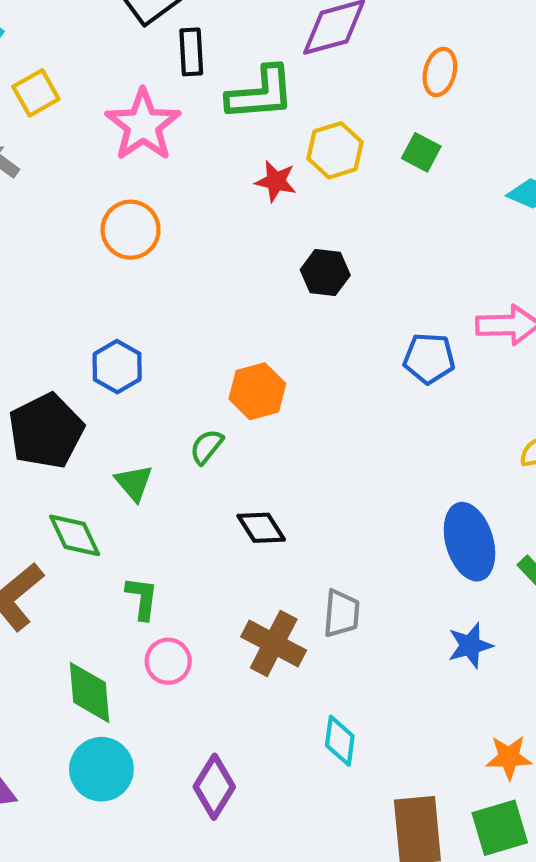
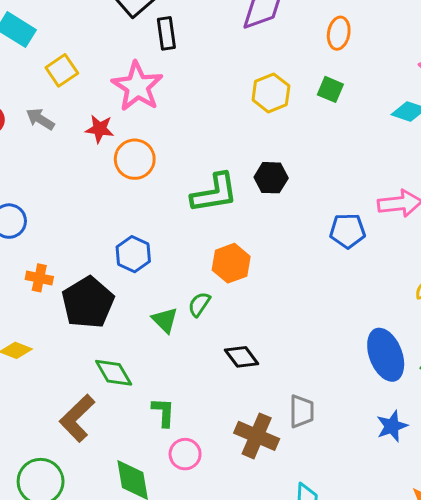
green L-shape: (261, 93) -> (214, 193), moved
red star: (276, 181) -> (100, 129), moved
green triangle: (134, 483) -> (165, 320), moved

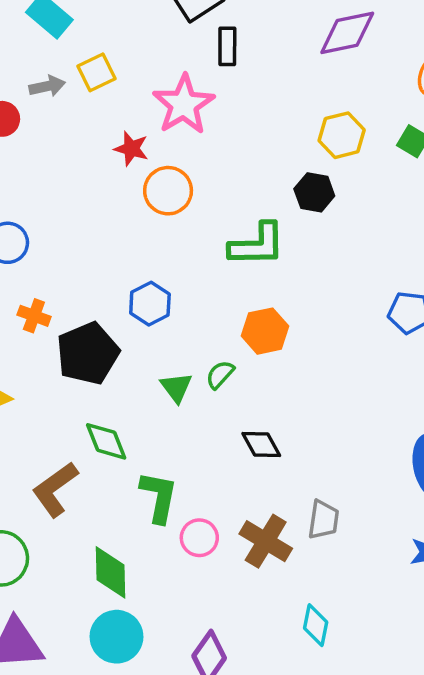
gray arrow: (40, 119) -> (47, 86), moved, turned 128
black hexagon: (271, 178) -> (314, 192), moved
green L-shape: (163, 412) -> (159, 497), size x1.4
pink circle: (185, 454) -> (199, 538), moved

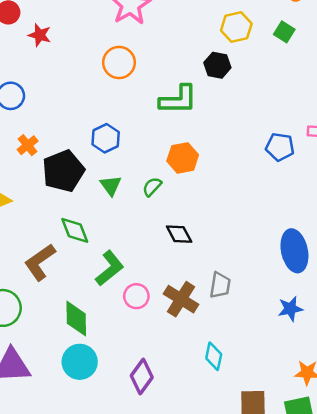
red star: (131, 149) -> (40, 35), moved
orange cross: (34, 316) -> (28, 145), turned 30
green triangle: (176, 387) -> (111, 185), moved
green L-shape: (159, 497) -> (110, 268), turned 39

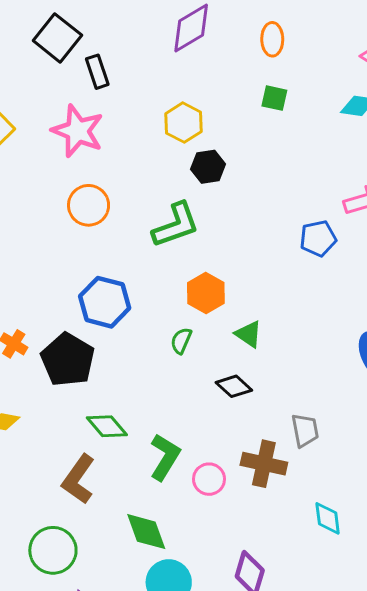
yellow hexagon: (236, 27) -> (184, 123), moved
blue hexagon: (106, 138) -> (105, 302), size x1.4
green triangle: (111, 185) -> (248, 334), moved

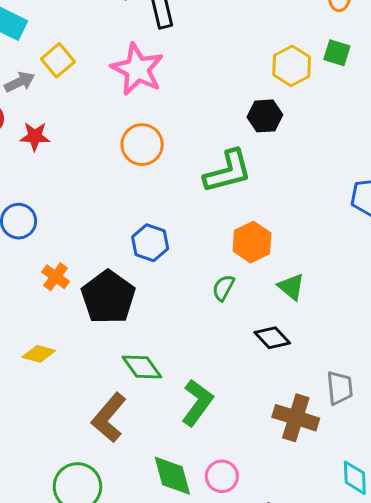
yellow hexagon: (184, 123) -> (292, 66), moved
blue hexagon: (105, 302) -> (150, 243), size x0.7
pink circle: (209, 479) -> (222, 476), moved

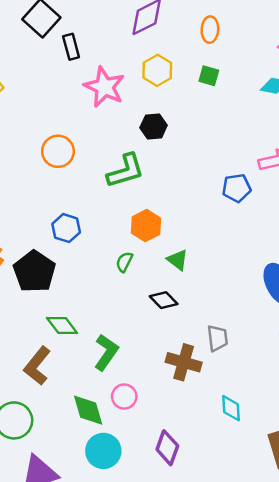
yellow hexagon: (292, 66) -> (157, 70), moved
pink star: (137, 69) -> (104, 87), moved
pink circle: (222, 476) -> (124, 397), moved

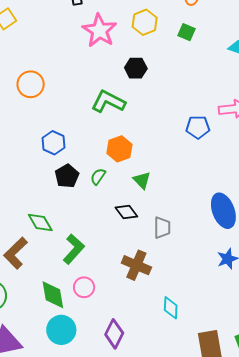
orange circle: (58, 151) -> (31, 84), moved
green L-shape: (126, 171) -> (108, 102), turned -144
black pentagon: (34, 271) -> (67, 176), moved, size x0.7
gray trapezoid: (217, 338) -> (162, 228), moved

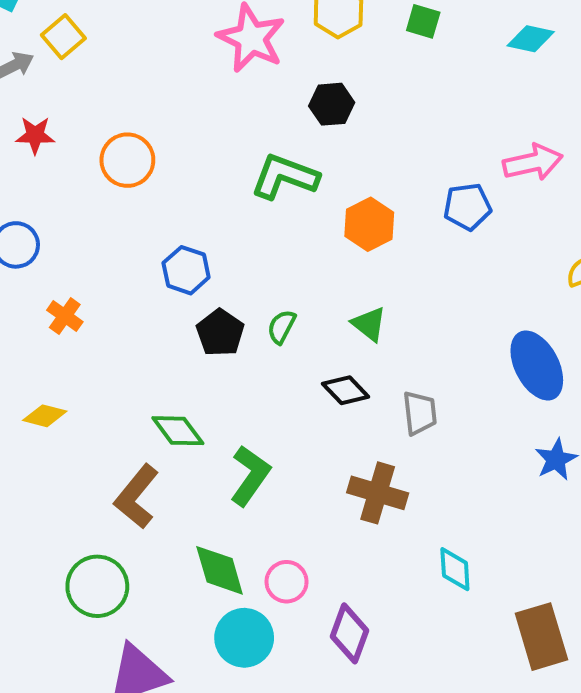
orange hexagon: (119, 149) -> (369, 224), moved
pink circle: (84, 287) -> (287, 582), moved

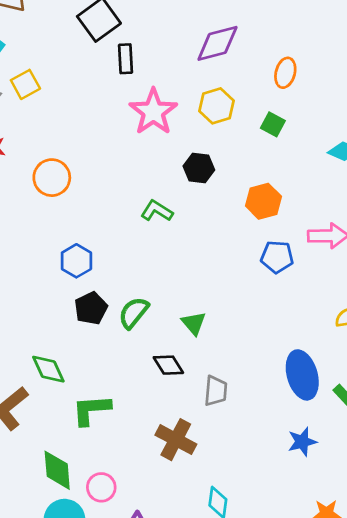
green L-shape: (285, 177) -> (157, 211), size x0.7
orange hexagon: (369, 224) -> (263, 201), moved
green semicircle: (281, 327) -> (134, 313), size x1.4
green L-shape: (250, 475) -> (91, 410), turned -141

